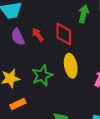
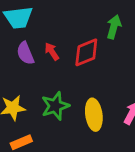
red diamond: (64, 34) -> (86, 52), turned 65
yellow ellipse: (71, 66) -> (94, 115), moved

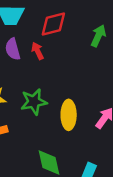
red diamond: (86, 52) -> (53, 24), moved

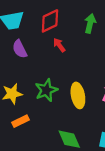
red arrow: (38, 51) -> (59, 45), moved

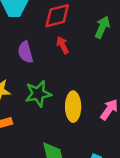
purple semicircle: (20, 49) -> (25, 52), moved

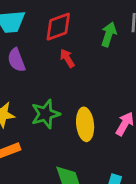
purple semicircle: (25, 52) -> (16, 60), moved

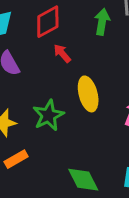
yellow ellipse: (85, 124) -> (88, 94), moved

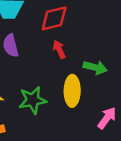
green arrow: (102, 22) -> (95, 67), moved, turned 80

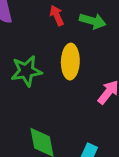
green arrow: (95, 67) -> (93, 21), moved

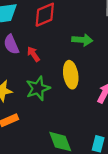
red arrow: (57, 15) -> (33, 54), moved

